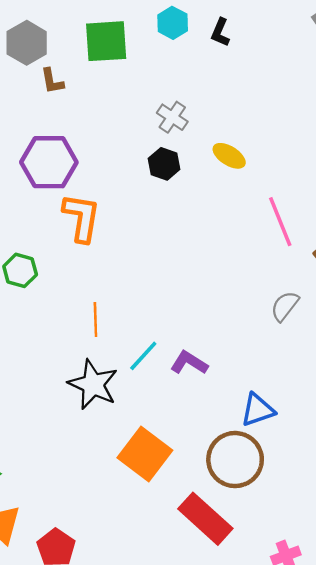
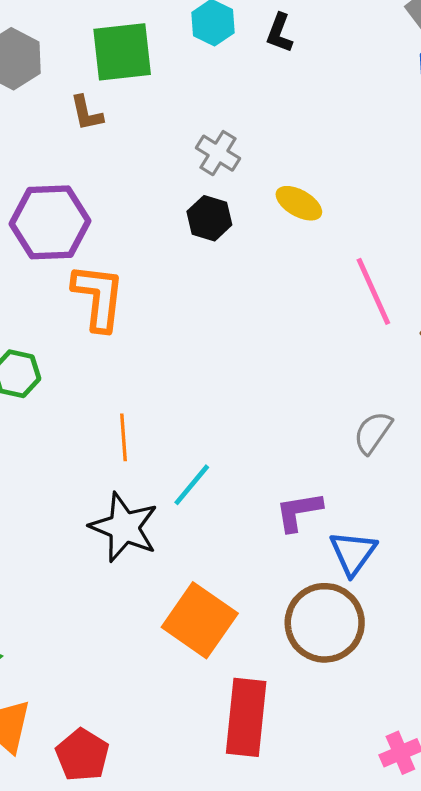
brown L-shape: (52, 81) -> (87, 113), moved
gray semicircle: (285, 306) -> (373, 433), moved
purple L-shape: (189, 363) -> (299, 511), moved, turned -39
blue triangle: (258, 410) -> (353, 553), turned -33
red rectangle: (205, 519) -> (246, 717), moved, turned 56

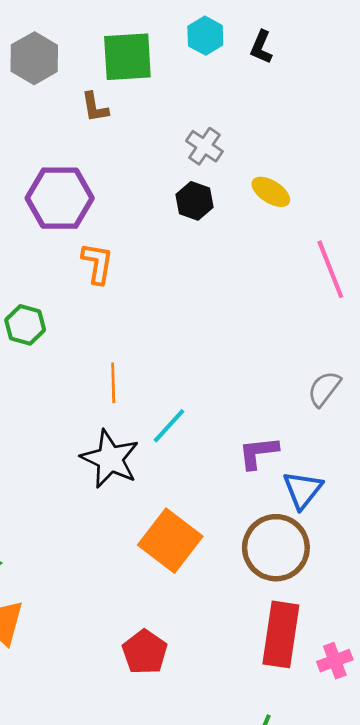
orange L-shape: (98, 297) -> (97, 263), size x0.7
red rectangle: (246, 717) -> (281, 634), moved
red pentagon: (82, 755) -> (145, 652), moved

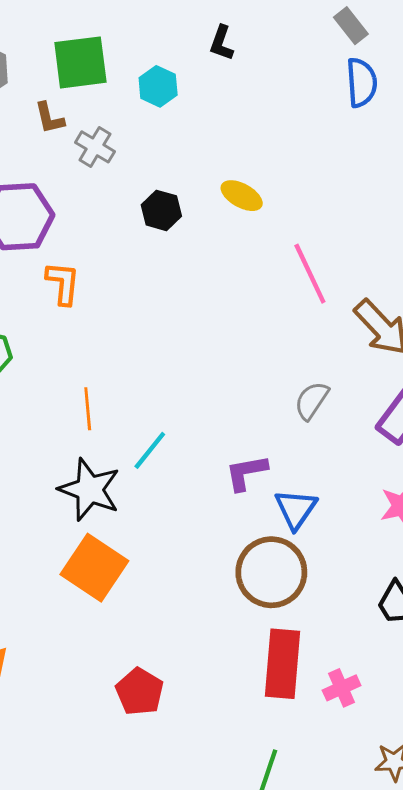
cyan hexagon: (205, 36) -> (158, 86), moved
gray cross: (204, 146) -> (95, 147), moved
orange square: (170, 541) -> (94, 568), moved

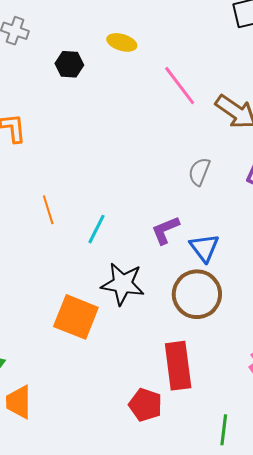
black star: (90, 490) -> (123, 284), moved
red rectangle: (283, 664) -> (178, 366), moved
red pentagon: (140, 692) -> (145, 405), moved

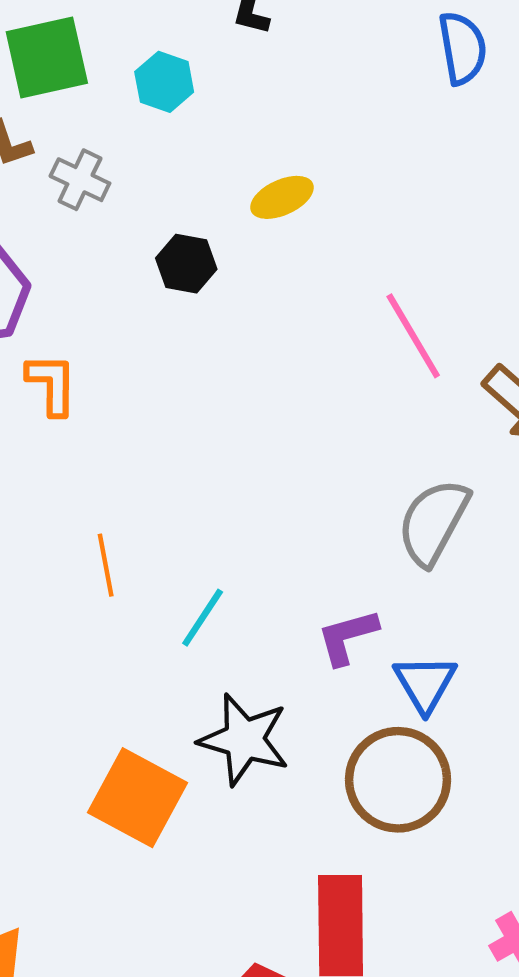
yellow ellipse: (122, 42) -> (282, 197), moved, turned -48
gray semicircle: (199, 172) -> (433, 522), size x1.5

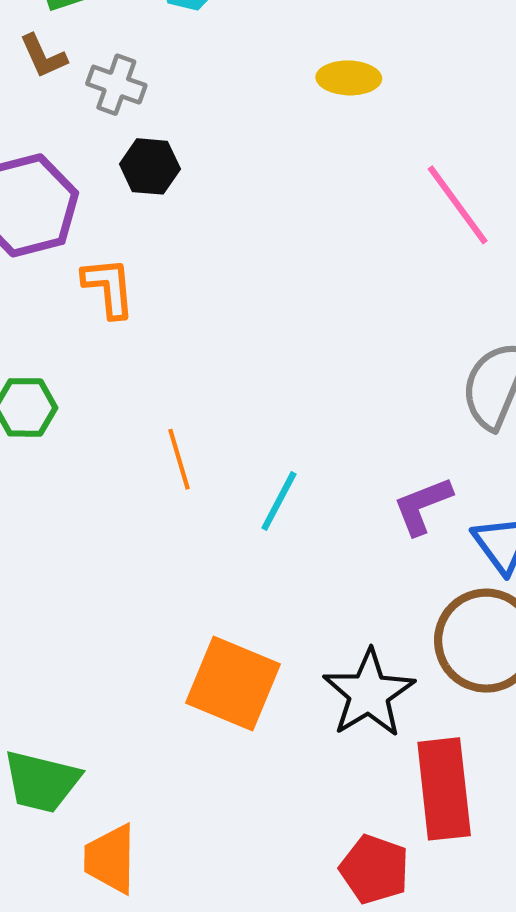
yellow ellipse: (282, 197) -> (349, 78), moved, turned 32
black hexagon: (186, 264) -> (150, 166), moved
black star: (244, 739) -> (369, 693), moved, turned 30

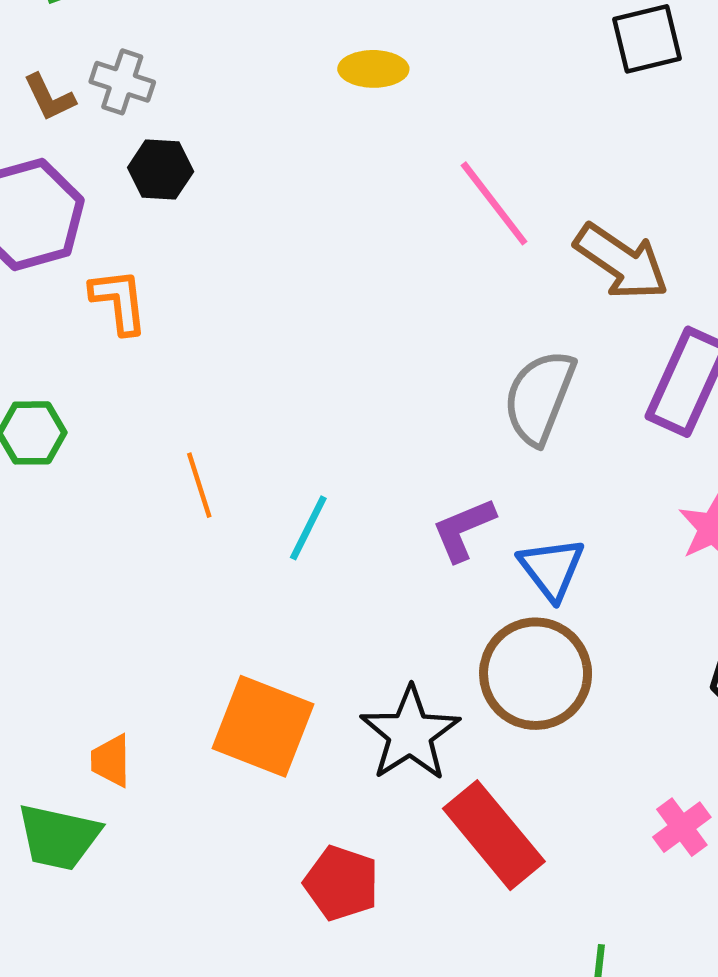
brown L-shape: (43, 56) -> (49, 97), moved
red rectangle: (444, 789) -> (494, 835), turned -32
orange trapezoid: (110, 859) -> (111, 761), moved, size x0.7
red pentagon: (375, 869) -> (341, 883), moved

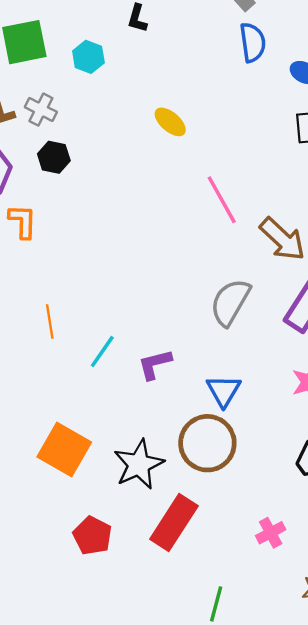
yellow ellipse: (373, 69) -> (170, 122), turned 32
purple L-shape: (464, 530) -> (155, 364), moved
red rectangle: (494, 835) -> (174, 523), turned 64

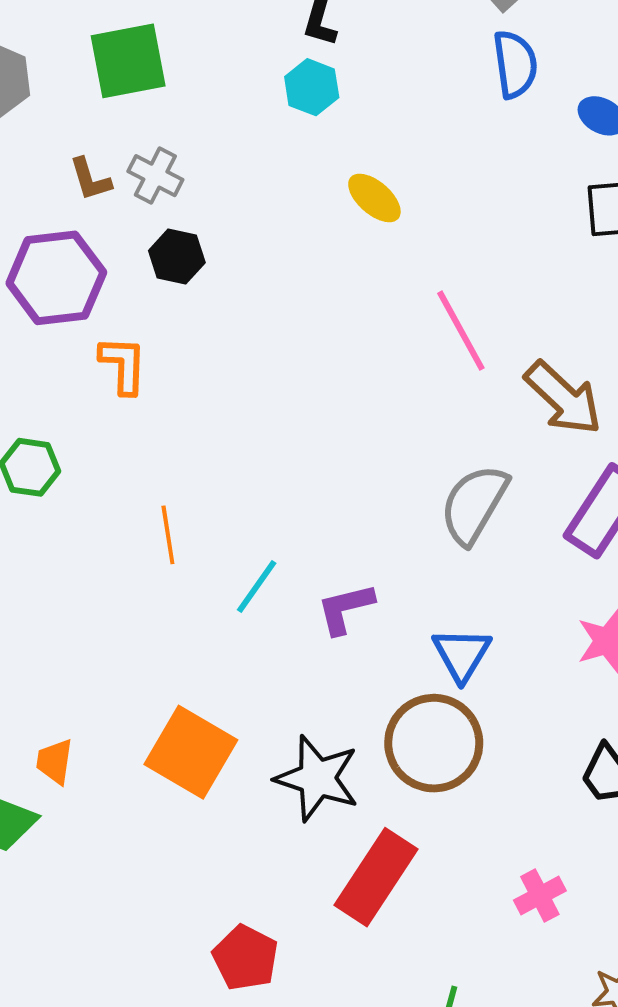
cyan hexagon: (88, 57) -> (312, 87), moved
black star: (139, 464) -> (317, 778), turned -30
red pentagon: (92, 536) -> (245, 958), moved

